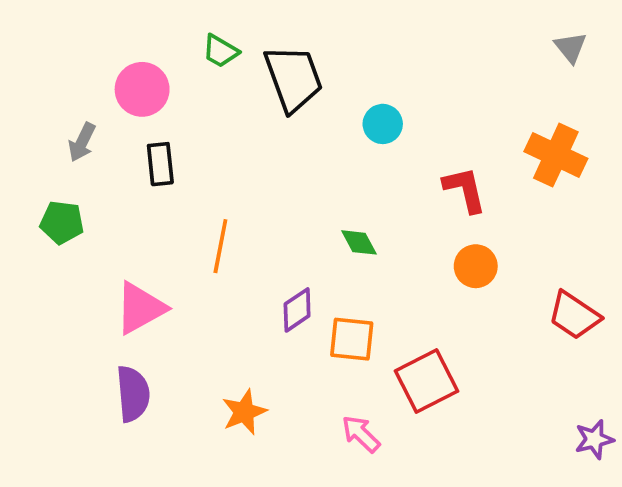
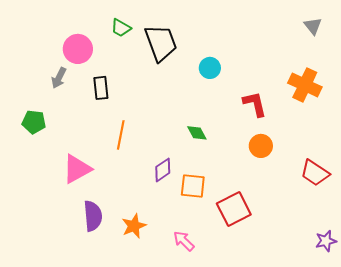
gray arrow: (82, 142) -> (59, 78), moved
black rectangle: (160, 164) -> (101, 88), moved
purple semicircle: (133, 394) -> (93, 216), moved
pink arrow: (361, 434) -> (184, 241), moved

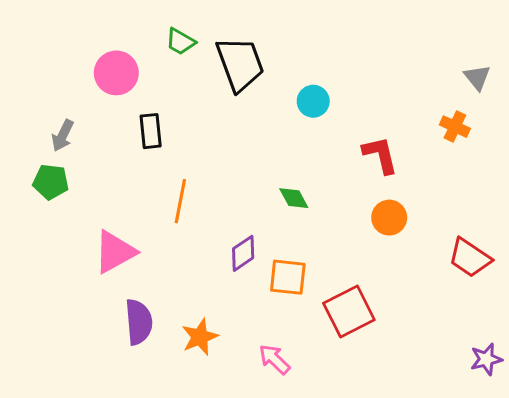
gray triangle: (313, 26) -> (477, 77), moved
gray arrow: (59, 78) -> (63, 136), moved
orange cross: (305, 85) -> (455, 127), size x0.6

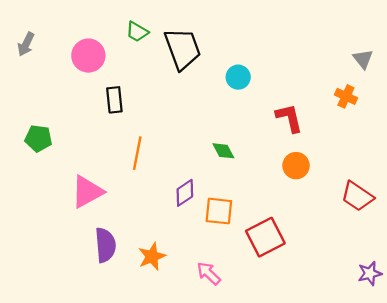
gray arrow: (63, 136) -> (26, 44), moved

